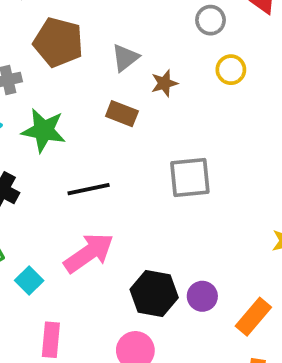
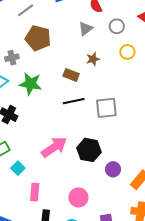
gray triangle: (125, 58) -> (86, 29), moved
black line: (89, 189) -> (74, 101), moved
cyan square: (29, 280) -> (18, 168), moved
black hexagon: (154, 293) -> (89, 150), moved

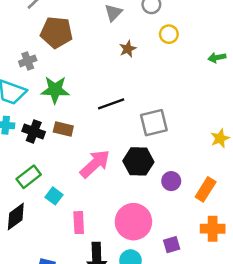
brown rectangle: (71, 75) -> (63, 129), moved
gray square: (106, 108) -> (154, 123), moved
pink circle: (78, 197) -> (133, 222), size x1.5

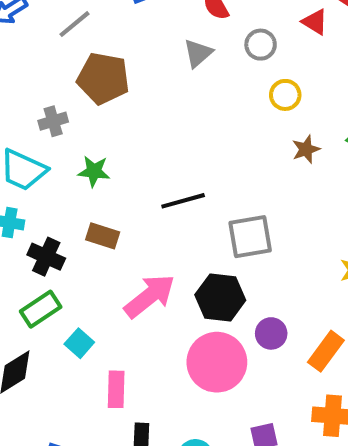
brown star: (128, 49) -> (306, 149), moved
green star: (55, 90) -> (94, 171), size x0.7
black cross: (34, 132) -> (46, 257), moved
pink circle: (133, 222) -> (217, 362), moved

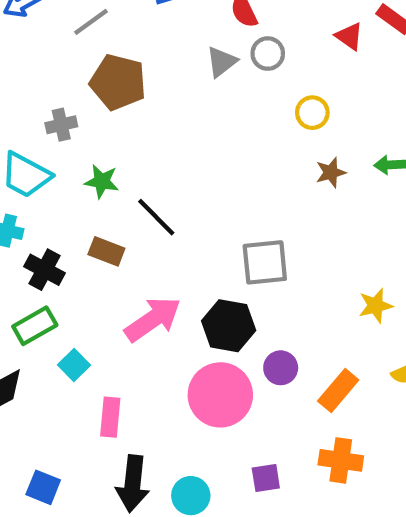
gray circle: (261, 45) -> (268, 54), moved
black line: (183, 201) -> (156, 217), moved, turned 57

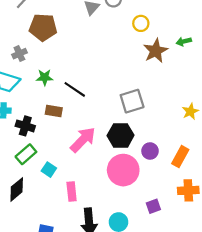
brown star: (331, 172) -> (156, 51), size x1.6

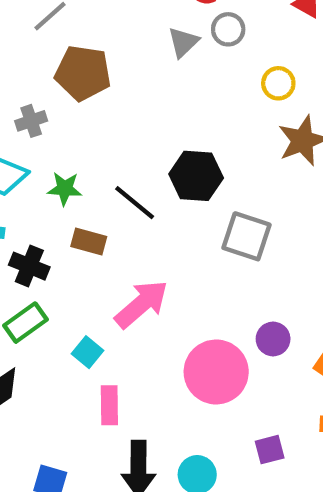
green star: (45, 77) -> (65, 189), moved
gray square: (132, 101) -> (247, 236), turned 30
black hexagon: (121, 135) -> (196, 176), moved
cyan square: (49, 170) -> (87, 352), moved

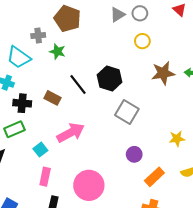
yellow circle: (278, 83) -> (142, 41), moved
green star: (65, 189) -> (57, 52), moved
black cross: (29, 266) -> (22, 103), turned -30
purple circle: (273, 339) -> (134, 154), moved
pink circle: (216, 372) -> (89, 185), moved

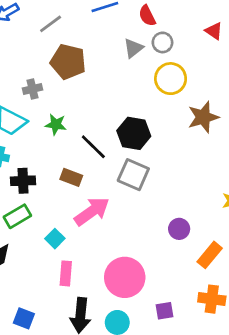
yellow circle: (142, 41) -> (171, 79), size x1.5
green star: (57, 52) -> (56, 124), moved
brown rectangle: (53, 98) -> (71, 177), moved
gray square: (127, 112) -> (133, 175), moved

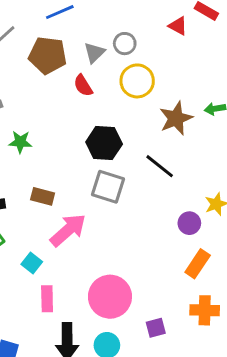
red semicircle: (147, 16) -> (83, 86), moved
brown pentagon: (68, 62) -> (48, 55), moved
black line: (93, 147) -> (160, 166), moved
purple circle: (179, 229) -> (189, 223), moved

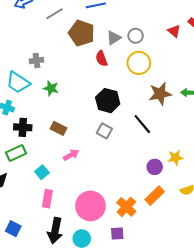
gray square: (108, 187) -> (104, 131), size x0.7
pink arrow: (68, 230) -> (71, 155), size x0.6
orange cross: (205, 310) -> (126, 207), moved, turned 30

